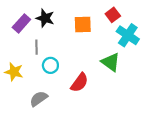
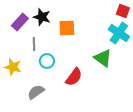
red square: (113, 15) -> (123, 11), moved, turned -32
orange square: (83, 25) -> (67, 28), moved

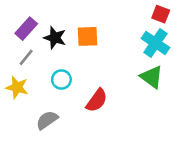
black star: (42, 17) -> (55, 38), moved
gray line: (34, 44) -> (26, 57), moved, turned 40
green triangle: (103, 58) -> (152, 77), moved

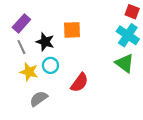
black star: (55, 38) -> (45, 42), moved
gray line: (26, 57) -> (21, 47), turned -64
yellow star: (17, 87) -> (29, 72), moved

